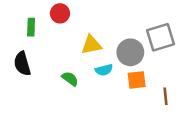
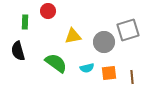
cyan semicircle: (104, 70) -> (87, 68), moved
green semicircle: (70, 79) -> (56, 63), size x1.6
orange square: (137, 80) -> (109, 73), moved

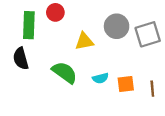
green rectangle: (25, 22) -> (29, 25), size x1.6
gray circle: (104, 42) -> (117, 26), moved

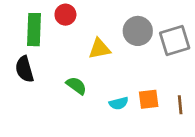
green semicircle: (65, 72) -> (76, 86), size x0.7
cyan semicircle: (100, 78) -> (119, 103), moved

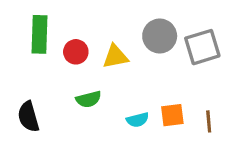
red circle: (65, 15) -> (76, 52), moved
black semicircle: (24, 69) -> (28, 117), moved
green semicircle: (76, 86) -> (88, 99), turned 130

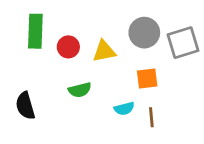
orange square: (172, 115) -> (147, 78), moved
brown line: (209, 121) -> (151, 117), moved

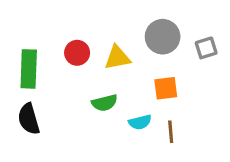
green rectangle: (35, 31) -> (29, 69), moved
gray square: (183, 43) -> (206, 48), size x0.6
green semicircle: (80, 90) -> (105, 103), moved

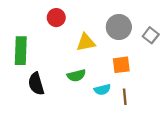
gray square: (206, 48) -> (151, 35), turned -35
red circle: (77, 53) -> (56, 18), moved
black semicircle: (29, 119) -> (36, 84), moved

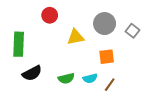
green semicircle: (76, 75) -> (66, 78), moved
black semicircle: (36, 84) -> (32, 73), turned -102
brown line: (125, 97) -> (110, 85), turned 40

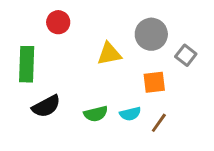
red circle: (50, 15) -> (58, 22), moved
gray square: (132, 31) -> (186, 55), moved

